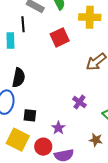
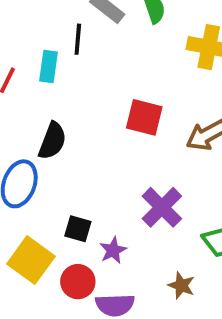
red square: (60, 37) -> (144, 117), moved, turned 30
purple cross: (79, 102) -> (162, 207), size x1.5
black square: (30, 115) -> (78, 229), moved

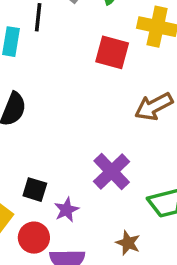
red square: (144, 117) -> (112, 52), moved

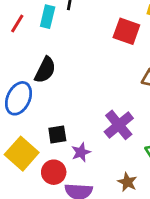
black square: (35, 190) -> (57, 134), turned -30

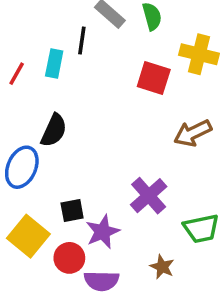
purple star: (81, 152) -> (103, 232), size x1.4

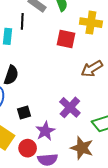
black square: (72, 211) -> (24, 112), moved
brown star: (162, 267) -> (82, 148), size x1.6

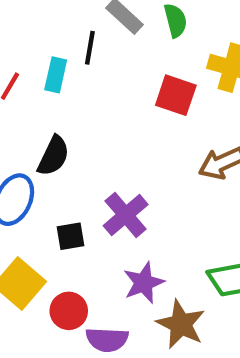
purple cross: (70, 107) -> (126, 215), moved
purple star: (45, 131) -> (144, 283), moved

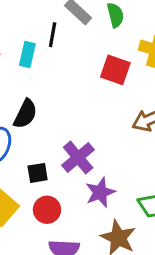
purple star: (144, 283) -> (100, 192), moved
red circle: (69, 311) -> (47, 210), moved

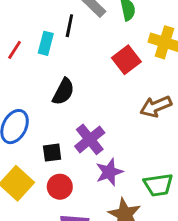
red square: (115, 70) -> (126, 60), turned 32
black semicircle: (25, 114) -> (63, 92), moved

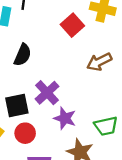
black square: (52, 153) -> (17, 106), size x1.5
purple star: (109, 172) -> (65, 118), turned -30

